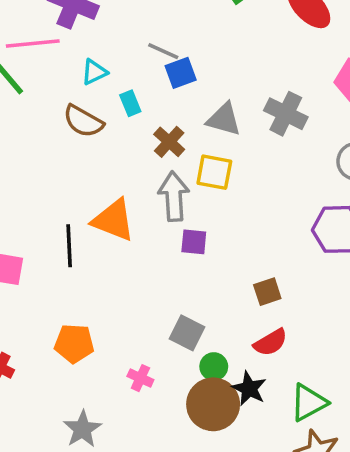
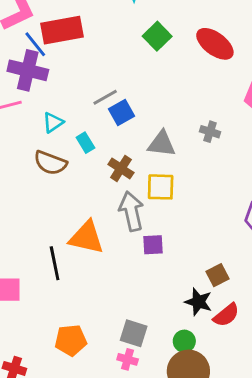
gray line: (163, 51) -> (105, 97), turned -45
gray cross: (286, 114) -> (210, 132), size x0.6
gray square: (187, 333) -> (134, 333), moved
black star: (249, 389) -> (198, 302), moved

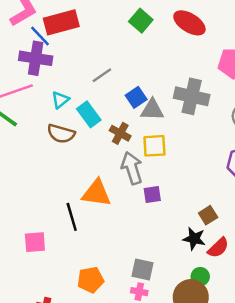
blue square: (122, 112) -> (136, 97), moved
gray cross: (210, 132) -> (192, 96), size x2.0
cyan rectangle: (85, 143) -> (89, 114), size x1.5
green circle: (184, 341) -> (200, 277), moved

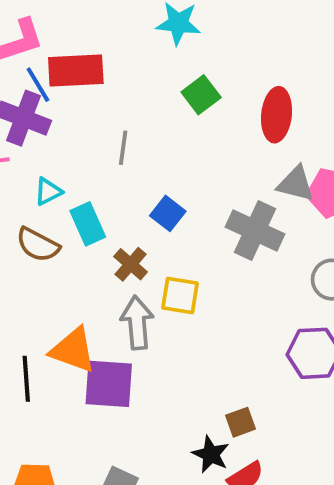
red ellipse: (189, 23) -> (277, 115), turned 52
gray line: (102, 75) -> (123, 148), moved, turned -60
blue square: (136, 97) -> (168, 213), turned -30
gray triangle: (152, 110) -> (296, 184), moved
purple square: (152, 194) -> (109, 384), moved, size x1.8

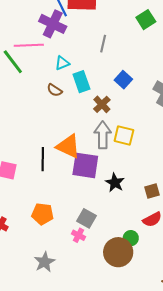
brown semicircle: (38, 245) -> (55, 90), size x0.7
yellow square: (180, 295) -> (124, 135), moved
black star: (211, 454) -> (115, 183), moved

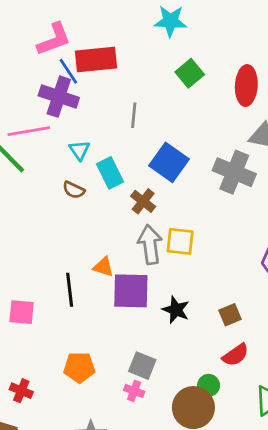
cyan triangle: (62, 63) -> (79, 150), turned -35
blue square: (123, 80) -> (169, 162), size x1.5
orange triangle: (68, 146) -> (103, 267), size x0.6

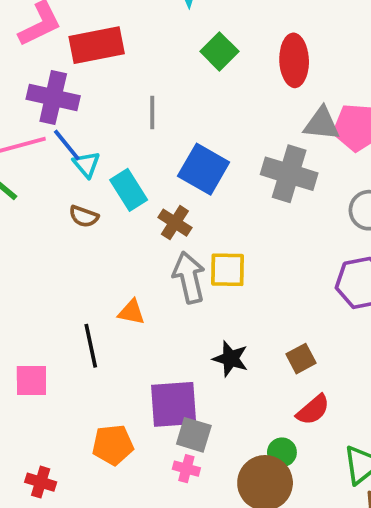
blue line: (68, 71) -> (67, 145), moved
purple square: (131, 291) -> (174, 404), moved

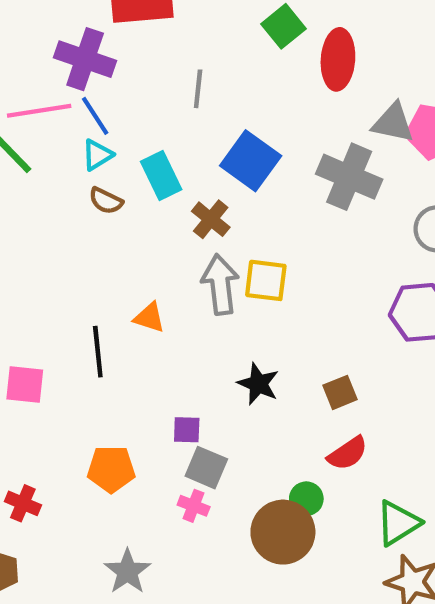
red ellipse: (294, 60) -> (338, 59), moved
cyan triangle: (86, 164) -> (97, 155), moved, turned 32
purple square: (174, 404) -> (187, 430), size x0.5

